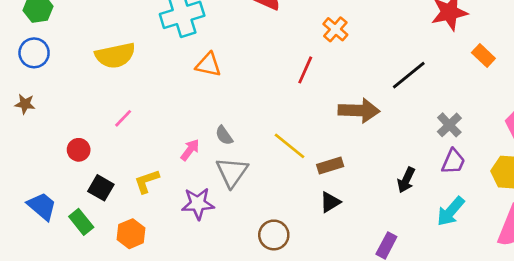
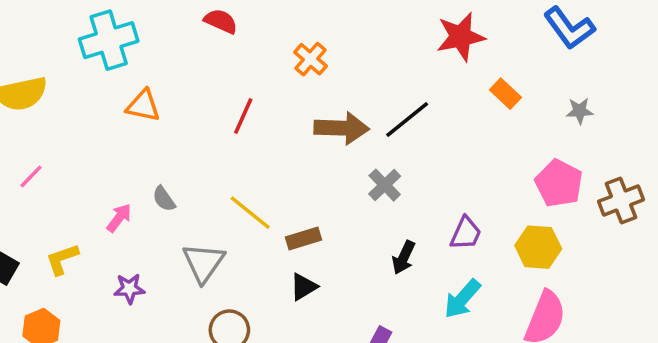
red line: (305, 70) -> (243, 116), moved
brown arrow: (359, 111) -> (342, 128), moved
gray cross: (449, 125) -> (385, 185), moved
gray triangle: (232, 172) -> (204, 263), moved
purple star: (198, 204) -> (129, 289), size x0.7

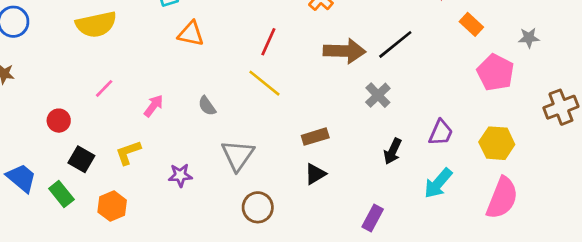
pink pentagon: (559, 183) -> (495, 72), moved
yellow line: (250, 213) -> (264, 83), moved
pink arrow: (119, 218) -> (154, 106), moved

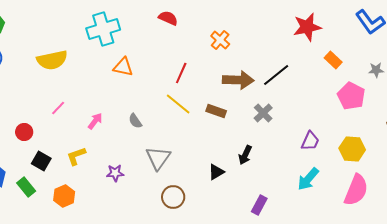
brown rectangle: (315, 137) -> (216, 111), moved, turned 36
black arrow: (393, 151) -> (245, 155), moved

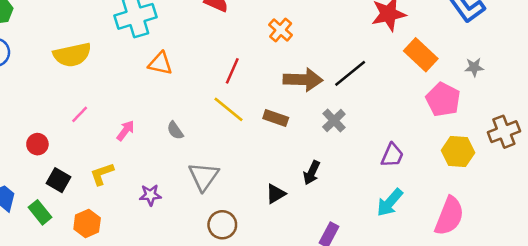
orange rectangle: (333, 60) -> (421, 55), size x1.5
yellow hexagon: (352, 149) -> (458, 152), moved

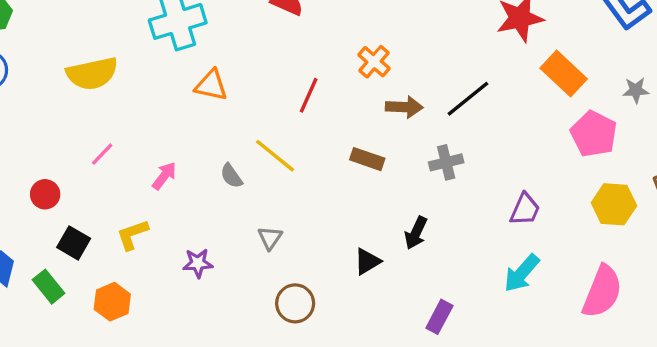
orange cross: (281, 30) -> (374, 62), moved
brown arrow: (303, 80) -> (404, 107), size x0.7
yellow line: (228, 109) -> (275, 156), moved
gray cross: (334, 121) -> (446, 162), turned 30
gray triangle: (204, 176) -> (270, 238), size x0.6

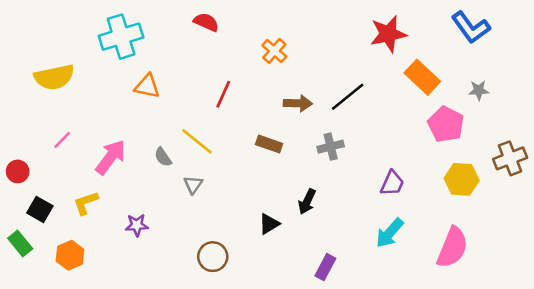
orange cross: (374, 62) -> (274, 51), moved
pink arrow: (164, 176) -> (111, 157), size x1.6
gray triangle: (270, 238) -> (193, 185), moved

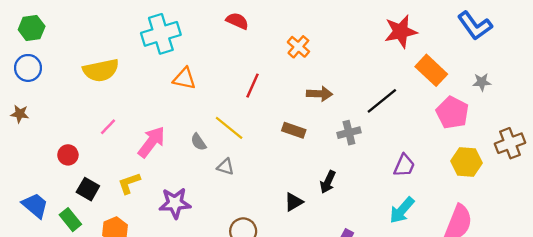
black line: (348, 97) -> (382, 101), moved
gray triangle: (193, 185) -> (226, 167), turned -48
purple star: (137, 225) -> (175, 203), size x1.5

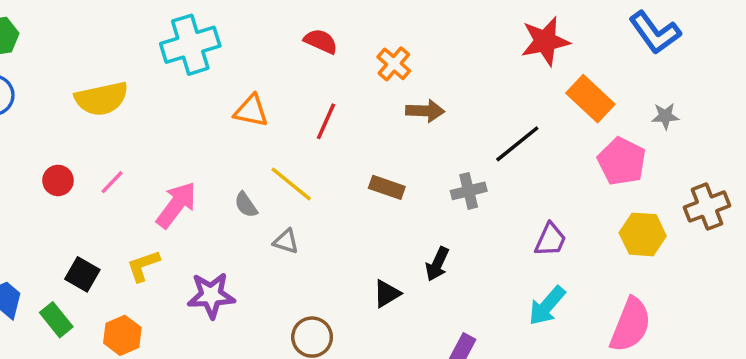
red semicircle: (237, 21) -> (321, 41), moved
orange triangle: (184, 79) -> (251, 111), moved
brown arrow: (320, 94) -> (425, 111), moved
red circle: (68, 155) -> (58, 180), moved

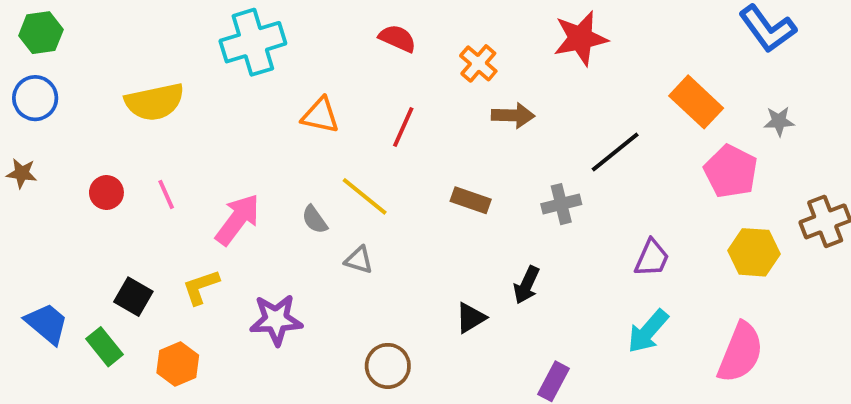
red star: (545, 41) -> (580, 38), moved
pink line: (112, 182) -> (166, 194), turned -68

